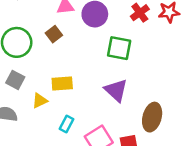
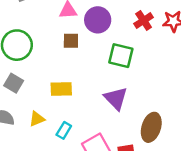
brown square: (54, 34) -> (71, 41), moved, turned 35
yellow triangle: (40, 101) -> (37, 119), moved

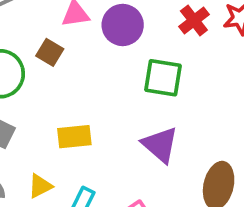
brown square: (71, 41) -> (50, 52), moved, turned 35

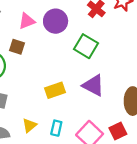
green square: (163, 78) -> (86, 46), turned 35
yellow rectangle: (74, 137) -> (55, 90), moved

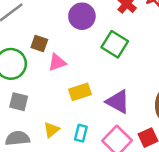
pink triangle: (27, 21) -> (57, 62), moved
purple triangle: (93, 85) -> (118, 102), moved

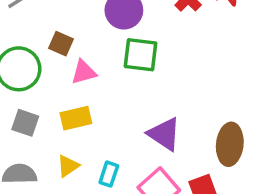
green square: (115, 44) -> (140, 55), moved, turned -30
yellow rectangle: (80, 92) -> (76, 118), moved

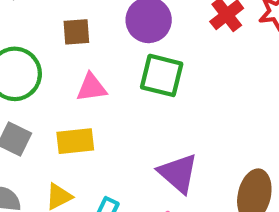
brown square: (61, 44) -> (76, 32), moved, turned -35

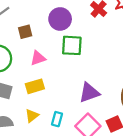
purple triangle: (178, 173) -> (89, 93), turned -50

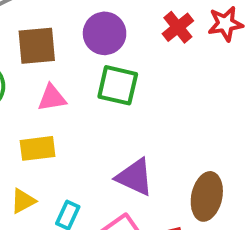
brown square: (25, 32) -> (37, 46), size x1.5
purple triangle: (89, 93) -> (135, 177), turned 35

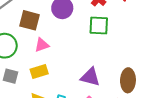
brown square: (37, 46) -> (30, 20), turned 30
green square: (118, 85) -> (99, 26), moved

